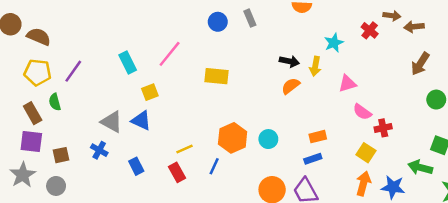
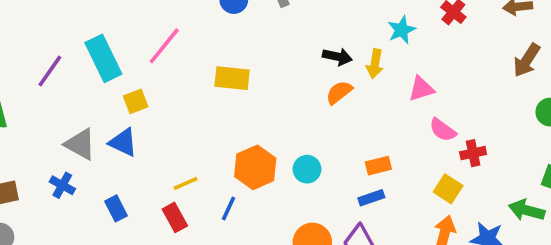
cyan rectangle: (128, 63) -> (103, 58), size x1.4
purple line: (73, 71) -> (50, 71), moved

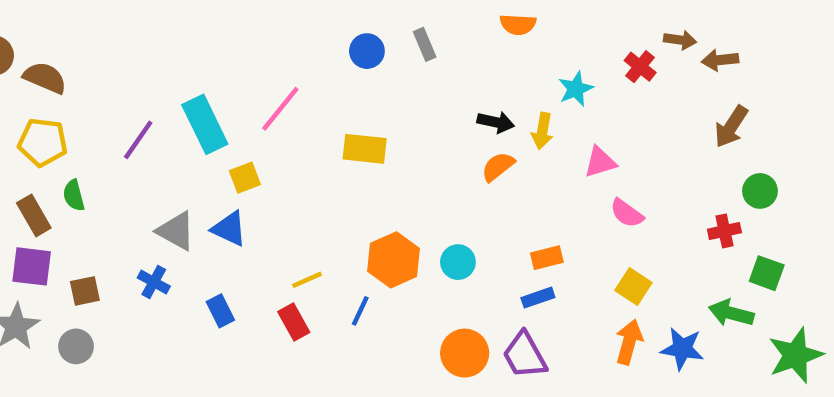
red cross: (473, 153) -> (724, 231), moved

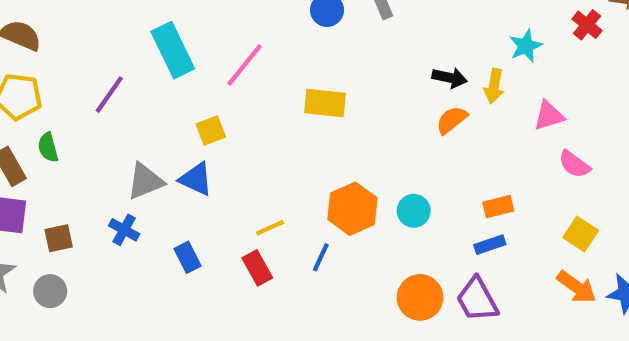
cyan rectangle: (205, 124) -> (173, 50), moved
gray triangle: (176, 231) -> (145, 181), turned -51
orange arrow: (629, 342) -> (576, 287), turned 111

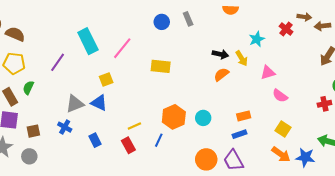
yellow arrow: (494, 86) -> (242, 58), turned -42
green semicircle: (48, 147) -> (28, 88), turned 40

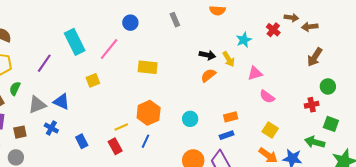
blue circle: (162, 22) -> (130, 23), moved
blue triangle: (99, 103) -> (61, 102), moved
gray triangle: (75, 104) -> (37, 105), moved
orange hexagon: (174, 117) -> (149, 113), moved

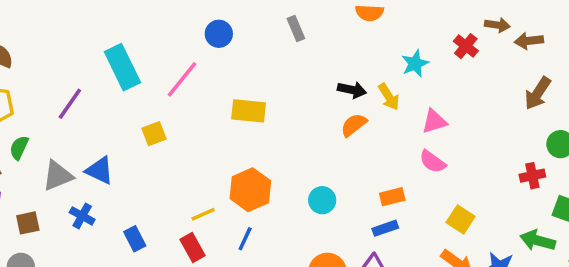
pink semicircle: (267, 97) -> (433, 162), moved

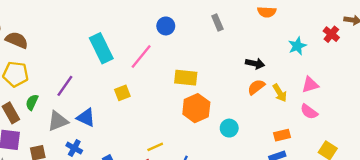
yellow arrow: (389, 97) -> (280, 93), moved
purple line: (70, 104) -> (65, 86), moved
orange hexagon: (250, 190) -> (196, 108), moved
cyan circle: (322, 200) -> (229, 128), moved

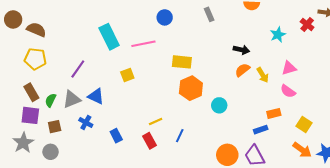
pink line: (141, 56) -> (143, 44), turned 40
green semicircle: (32, 102) -> (51, 100), moved
orange rectangle: (282, 135) -> (274, 113), moved

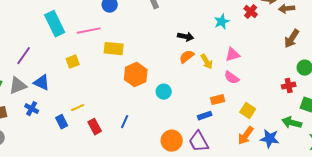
yellow rectangle: (182, 62) -> (114, 49), moved
yellow line: (156, 121) -> (78, 108), moved
orange arrow: (302, 150) -> (246, 136), turned 90

